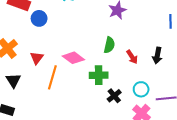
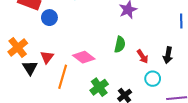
green cross: (99, 75) -> (99, 87), moved, turned -36
black triangle: (13, 80) -> (30, 68), moved
cyan circle: (141, 89) -> (153, 79), moved

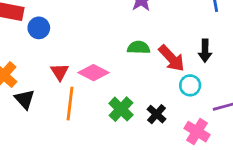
green semicircle: (120, 44) -> (139, 47), turned -91
red triangle: (47, 57) -> (60, 72), moved
red arrow: (143, 57) -> (172, 58), size x1.5

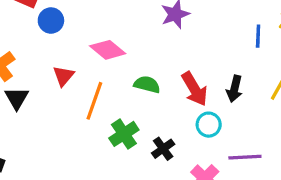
green semicircle: (139, 47) -> (147, 85), moved
pink diamond: (94, 73) -> (108, 50), moved
orange line: (70, 104) -> (94, 101), moved

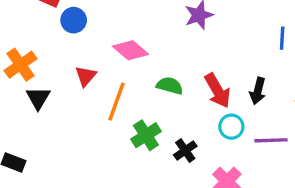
purple line: (245, 157) -> (271, 140), moved

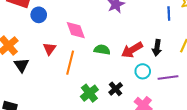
pink diamond: (131, 50) -> (76, 30), turned 35
red arrow: (218, 91) -> (132, 50), turned 95
green cross: (146, 135) -> (89, 93), moved

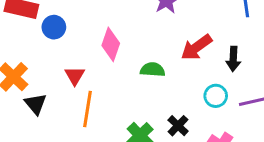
pink diamond: (76, 30) -> (111, 44), turned 45
red arrow: (132, 50) -> (196, 47), moved
orange line: (70, 63) -> (88, 109), moved

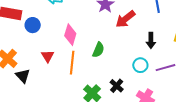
red arrow: (196, 47) -> (125, 19), moved
green semicircle: (153, 70) -> (98, 50), turned 112
orange line: (88, 109) -> (72, 63), moved

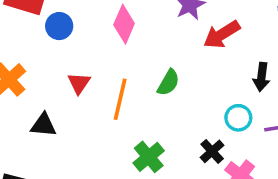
pink diamond: (70, 35) -> (124, 24), moved
black triangle: (23, 76) -> (43, 125), moved, turned -49
black cross: (117, 86) -> (212, 151), moved

